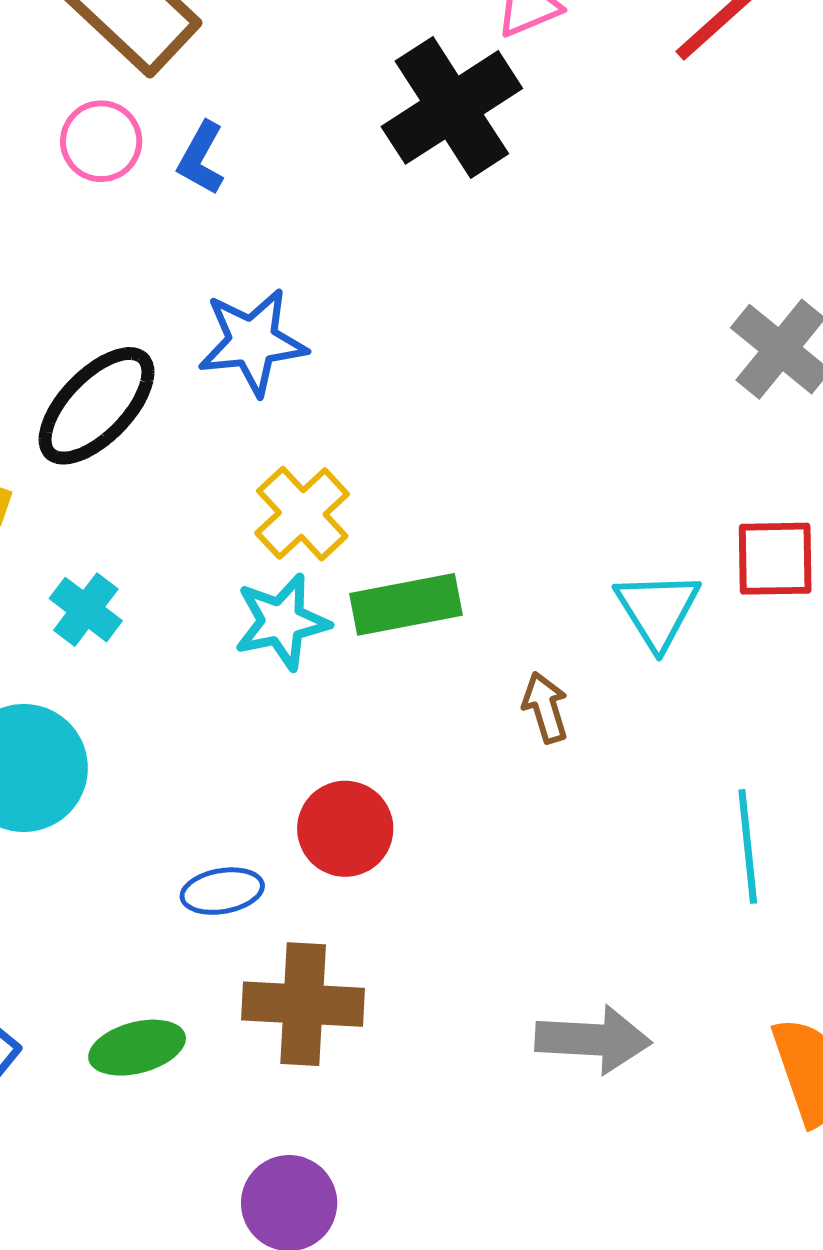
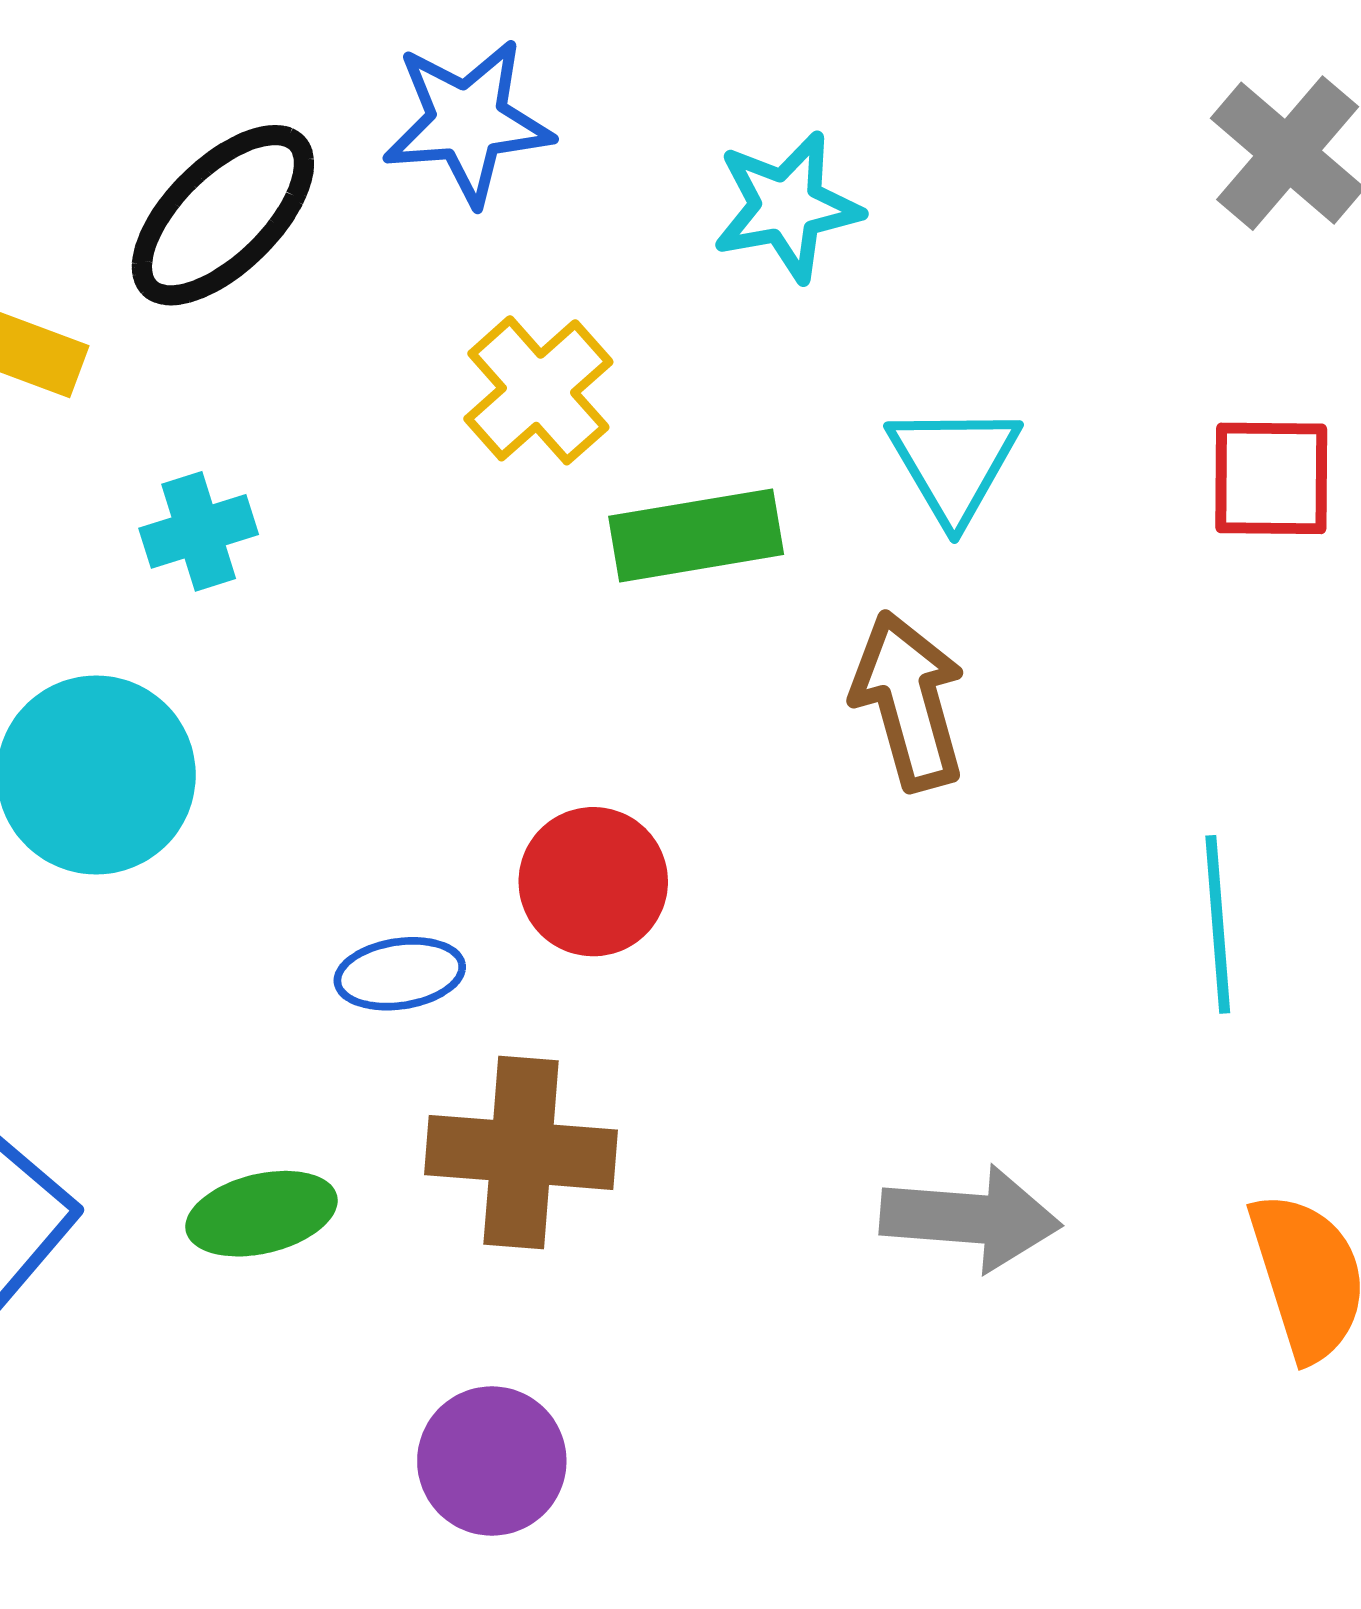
cyan cross: (86, 610) -> (199, 531), turned 34
cyan triangle: (658, 610) -> (954, 463), moved
cyan star: (282, 622) -> (787, 207), moved
brown arrow: (545, 707) -> (909, 701), size x1.6

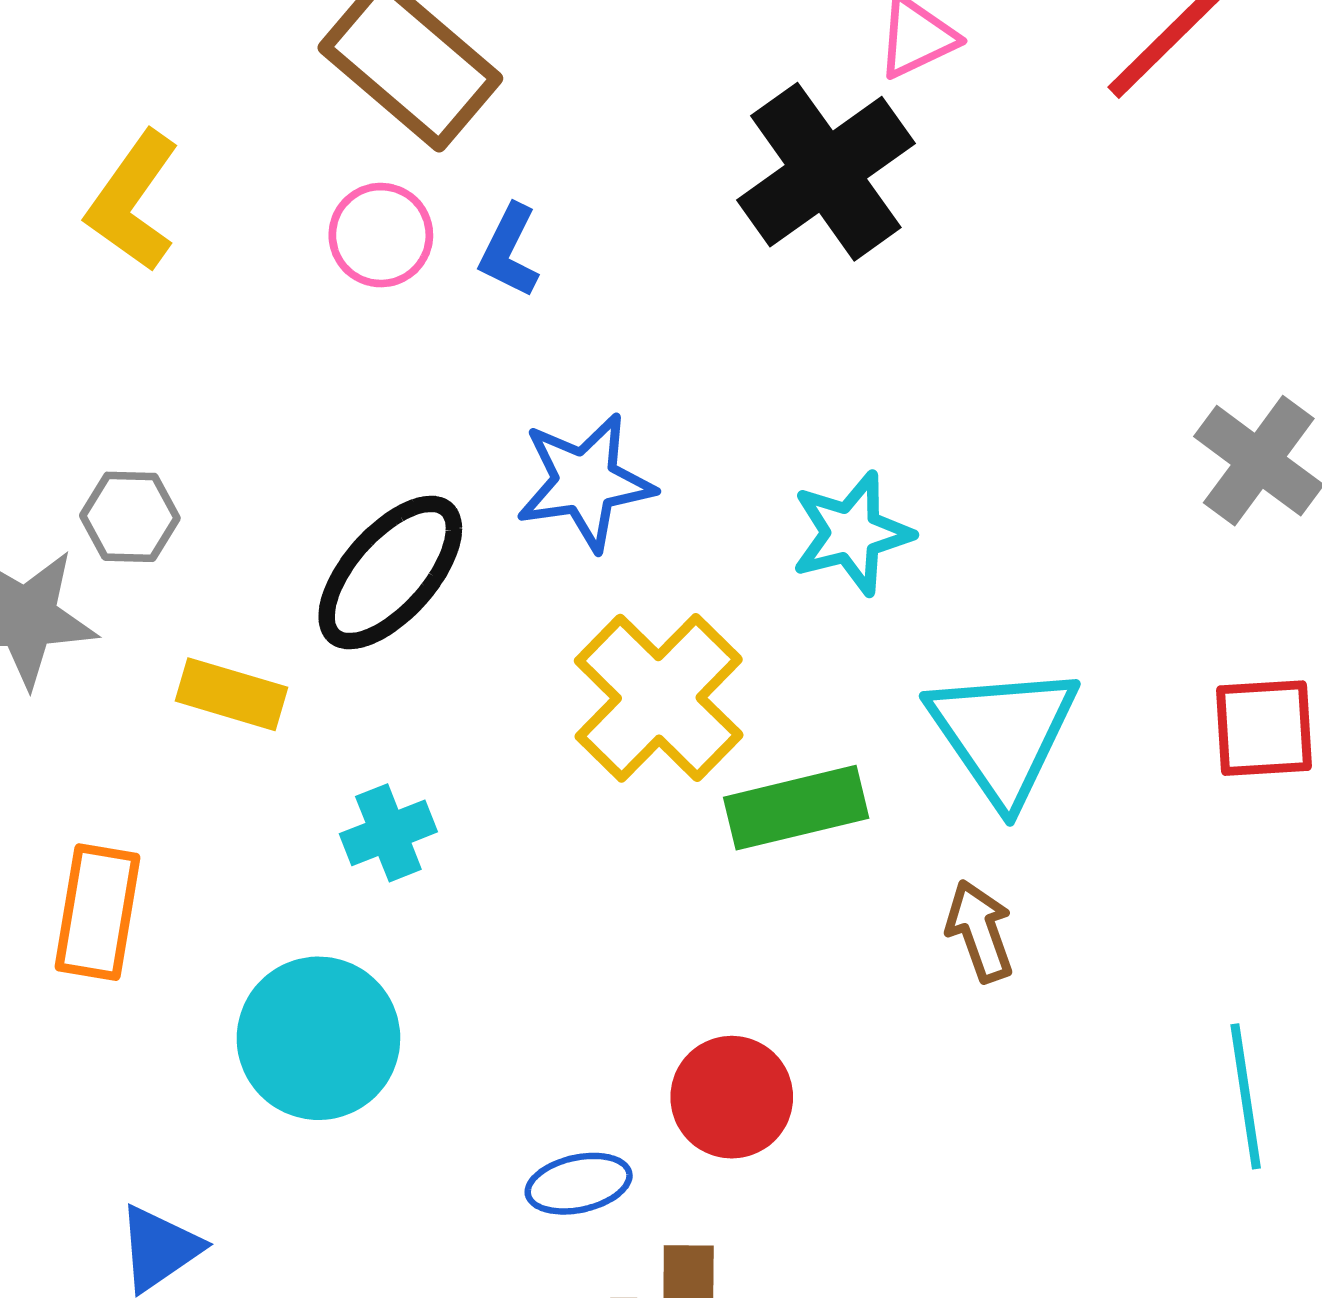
yellow cross: (538, 390) -> (659, 698), size x1.4
cyan triangle: (954, 463) -> (1003, 734), size x1.4
brown arrow: (909, 701) -> (980, 931), size x0.7

